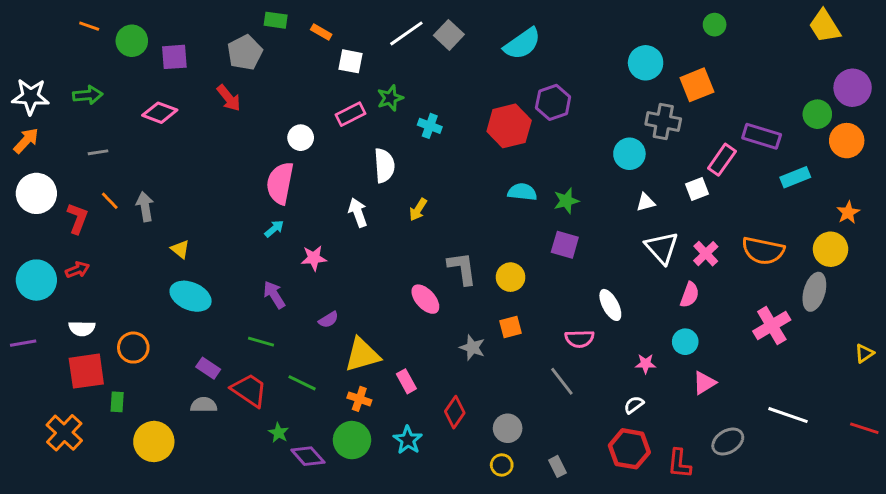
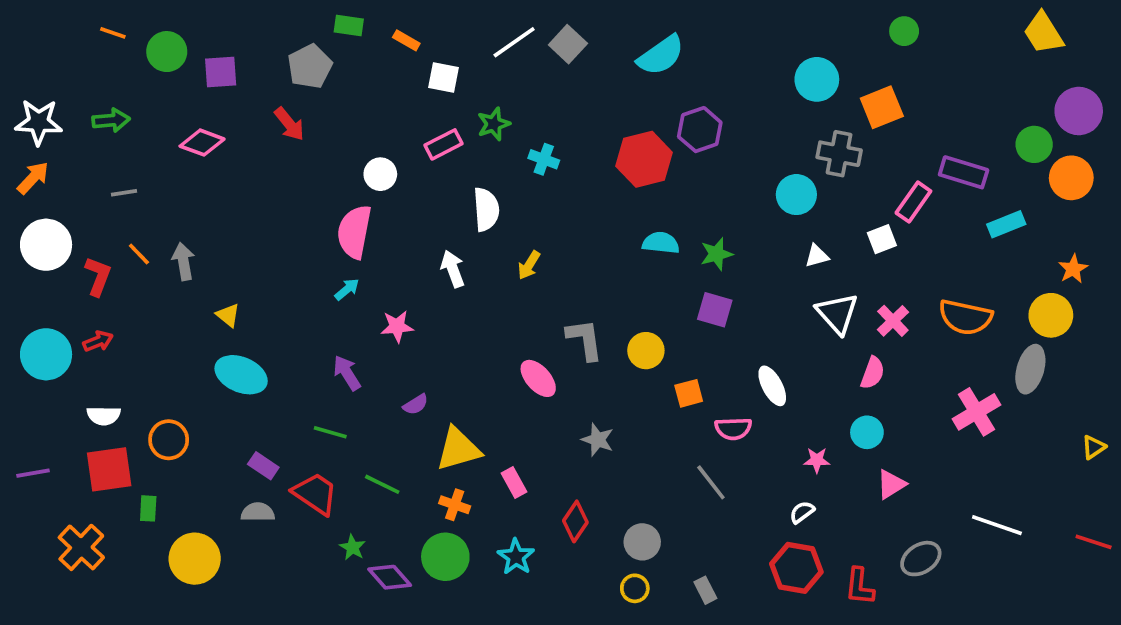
orange square: (511, 327) -> (689, 393), moved
purple line: (23, 343) -> (33, 473), moved

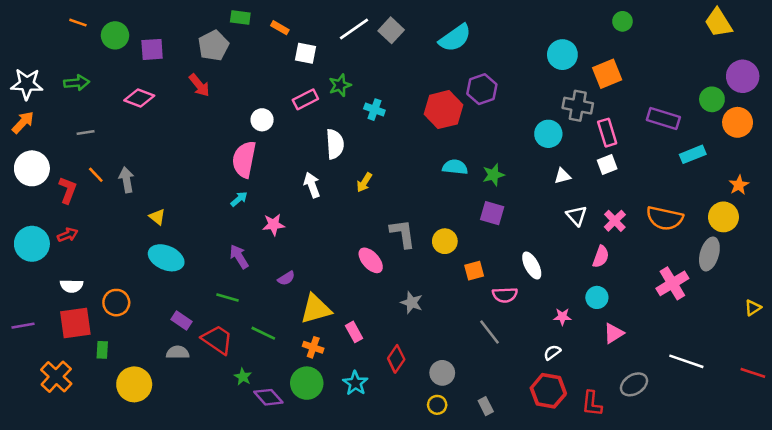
pink rectangle: (913, 202) -> (607, 133), moved, turned -52
white triangle: (837, 313) -> (576, 216), size x0.7

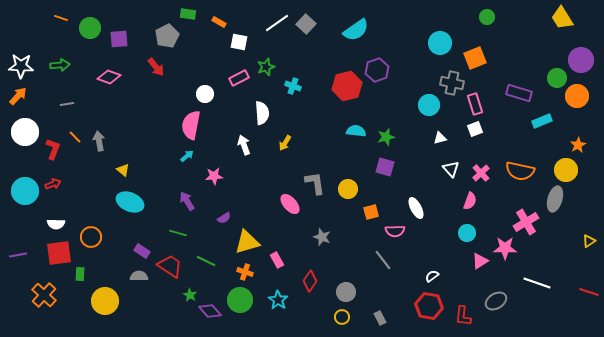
pink star: (562, 317) -> (505, 248), moved, size x1.6

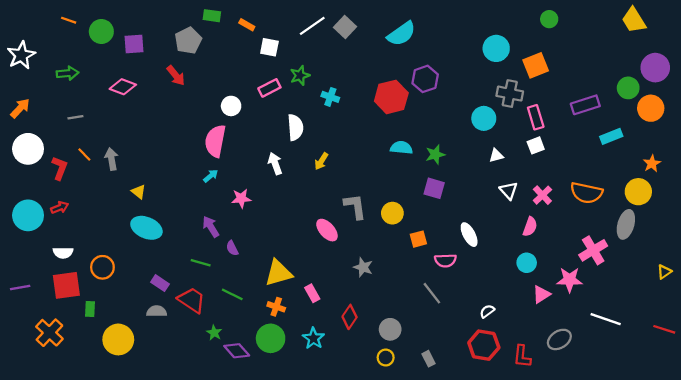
white star: (21, 66) -> (21, 55), moved, turned -30
purple rectangle: (519, 93) -> (585, 105), turned -35
purple semicircle: (224, 218) -> (232, 248), moved, turned 96

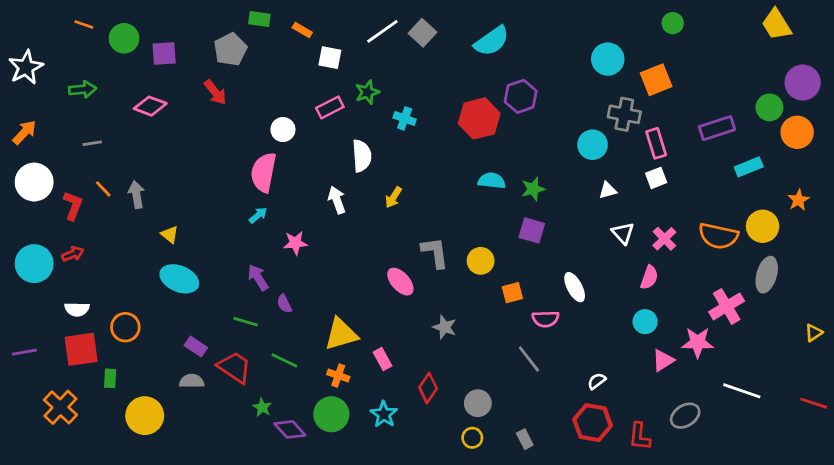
yellow circle: (638, 192) -> (763, 226), moved

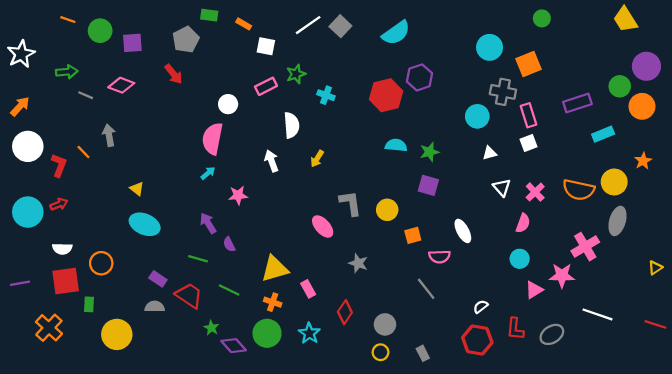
gray line: (92, 143) -> (86, 95), moved, turned 32
gray arrow: (136, 194) -> (109, 135), moved
red L-shape: (640, 436) -> (515, 329), moved

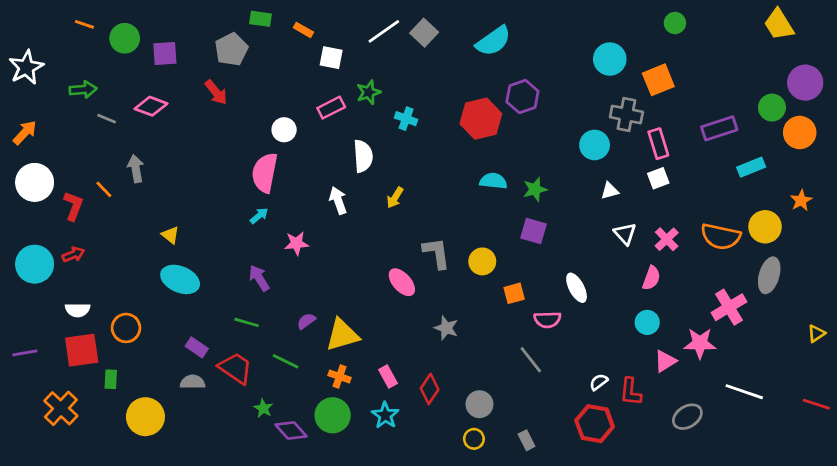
purple semicircle: (229, 244) -> (306, 321), moved, turned 80
pink rectangle: (308, 289) -> (388, 376), moved
red L-shape: (515, 329) -> (631, 392), moved

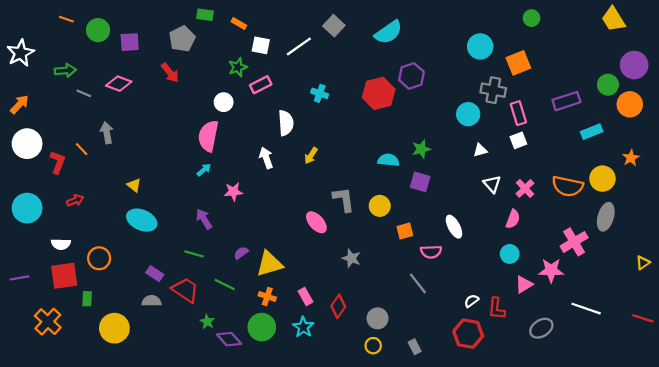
white line: (384, 31) -> (299, 46), moved
green star: (369, 92) -> (238, 67), moved
cyan semicircle: (493, 181) -> (388, 160), moved
red arrow: (73, 254) -> (75, 200), moved

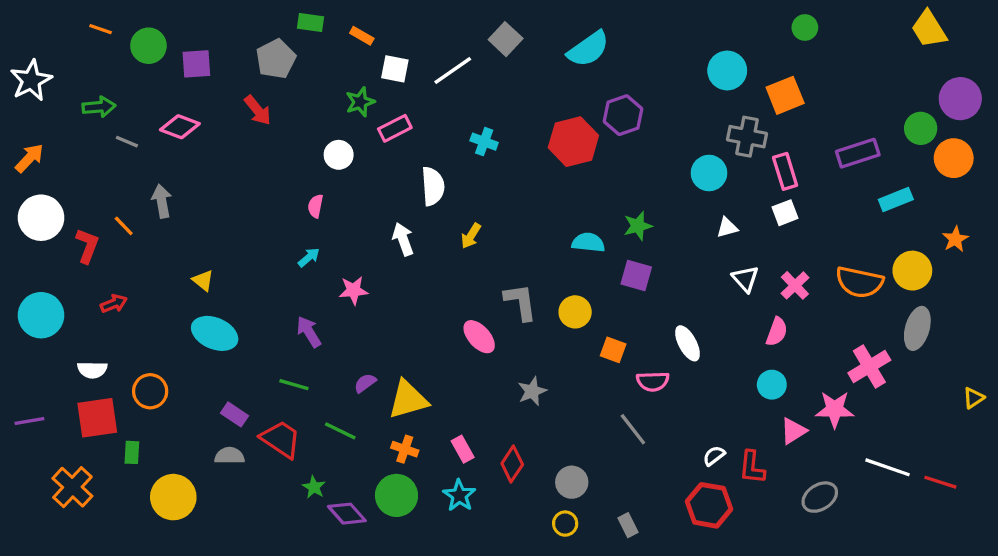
pink semicircle: (208, 136) -> (315, 206), size x0.5
orange square: (405, 231) -> (613, 350), turned 35
gray star: (351, 258) -> (532, 391), turned 30
red line: (643, 318) -> (940, 482), moved

